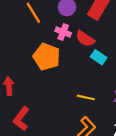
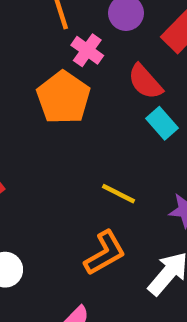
pink cross: (63, 32) -> (87, 50), moved

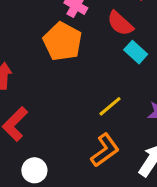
yellow line: (118, 194) -> (110, 106), turned -60

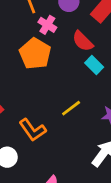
orange L-shape: (105, 150) -> (33, 130), moved, turned 88

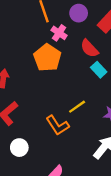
orange L-shape: (33, 130) -> (58, 125), moved

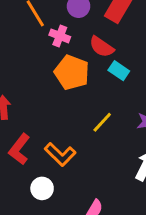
orange pentagon: (47, 58) -> (72, 72), moved
orange L-shape: (58, 125) -> (60, 154), moved

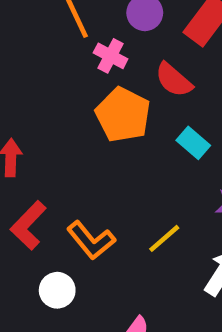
cyan rectangle: (119, 71) -> (193, 143), moved
yellow line: (102, 122) -> (164, 238), moved

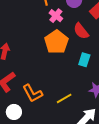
cyan rectangle: (193, 143) -> (84, 60), turned 56

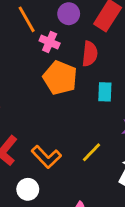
red semicircle: (81, 31) -> (90, 54), turned -120

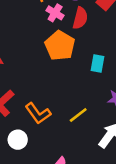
red semicircle: (90, 54) -> (80, 18), moved

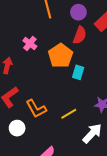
pink cross: (55, 13) -> (30, 43), moved
cyan rectangle: (97, 63) -> (78, 72), moved

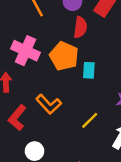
pink cross: (30, 43) -> (26, 51), size x1.6
orange L-shape: (36, 109) -> (49, 104), moved

